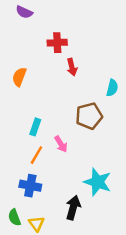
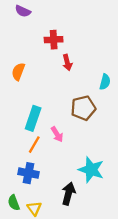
cyan rectangle: (35, 127) -> (33, 118), size x1.5

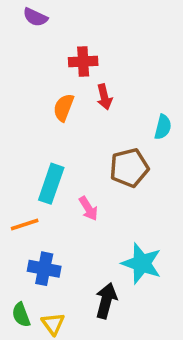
orange semicircle: (18, 72) -> (64, 108), moved
orange line: (34, 145) -> (25, 224), moved, turned 42

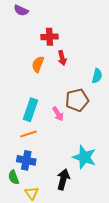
pink arrow: (88, 209) -> (58, 114), moved
orange line: (25, 224) -> (28, 134), moved
green semicircle: (21, 315) -> (14, 177), moved

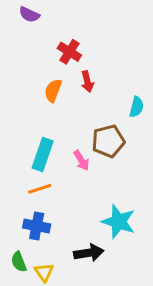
red cross: (50, 37) -> (69, 52), turned 35
green semicircle: (14, 177) -> (19, 262), moved
black arrow: (63, 179) -> (89, 253), turned 66

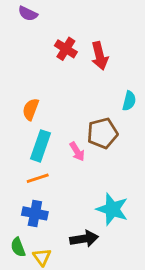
red arrow: (87, 82) -> (100, 56), moved, size x1.4
orange semicircle: (53, 90) -> (31, 109), moved

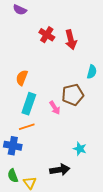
cyan star: (112, 209) -> (80, 149), size x0.6
blue cross: (35, 213) -> (13, 146), moved

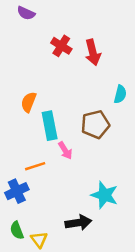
cyan rectangle: (29, 104) -> (50, 126), moved, turned -30
pink arrow: (55, 108) -> (65, 151), moved
blue cross: (13, 146) -> (17, 191), turned -36
cyan star: (80, 149) -> (105, 195), size x1.5

